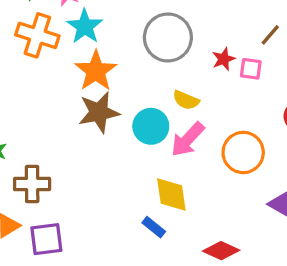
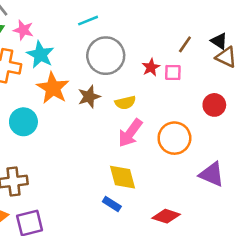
yellow semicircle: (186, 100) -> (125, 103), turned -30
brown star: (99, 112) -> (89, 97), moved, size x0.7
cyan circle: (151, 126) -> (23, 122), moved

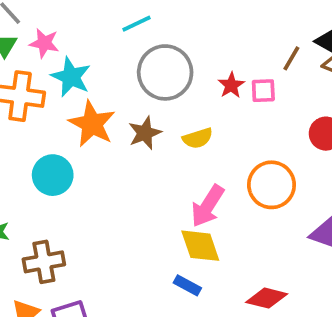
brown line: (185, 44) -> (291, 58), moved
pink arrow: (130, 133) -> (208, 206), moved

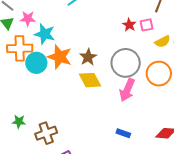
gray circle: (165, 72) -> (126, 63), moved
yellow semicircle: (198, 138) -> (163, 41), moved
cyan circle: (53, 175) -> (36, 63), moved
yellow diamond: (200, 246) -> (90, 80), moved

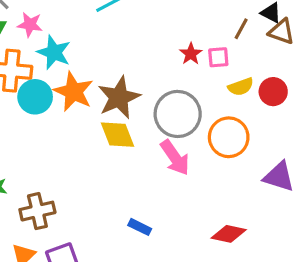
brown star: (88, 57) -> (119, 98), size x1.5
pink arrow: (127, 90) -> (175, 158), turned -65
blue rectangle: (123, 133) -> (140, 227), moved

